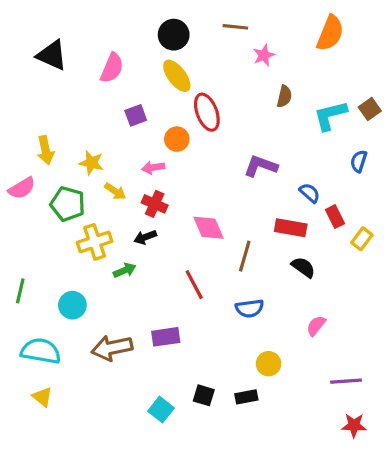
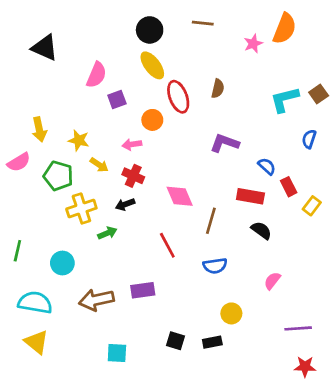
pink star: (264, 55) -> (253, 44), moved
pink semicircle: (112, 68) -> (96, 75), moved
brown semicircle: (284, 96) -> (218, 89), moved
yellow triangle: (42, 397) -> (36, 342), size x1.4
cyan square: (161, 410) -> (117, 353), moved, turned -35

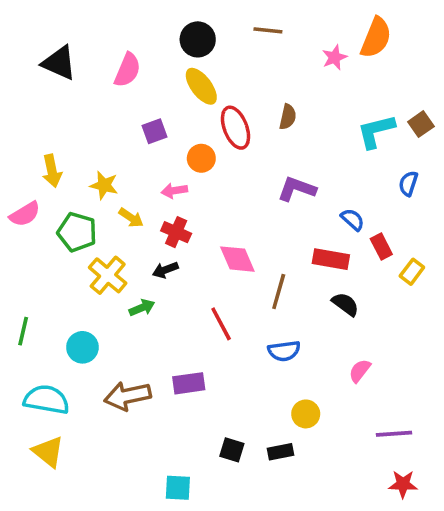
pink semicircle: (96, 75) -> (127, 70), moved
yellow cross: (81, 208) -> (108, 275), turned -32
cyan square: (117, 353) -> (178, 488), moved

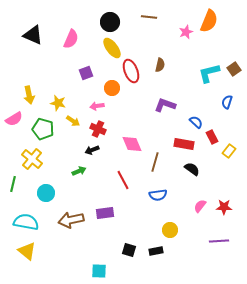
yellow cross: (108, 275) -> (32, 159), moved
red star: (403, 484) -> (224, 207), moved

